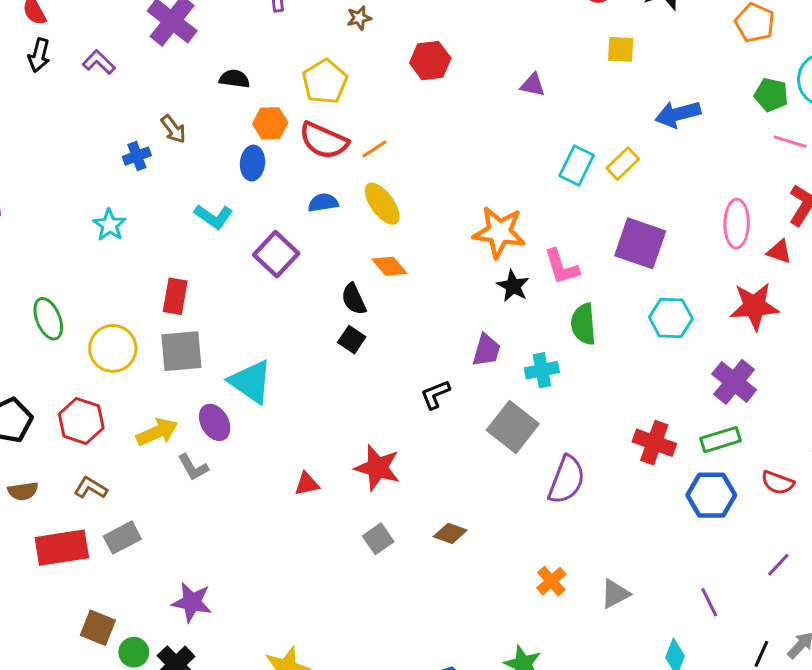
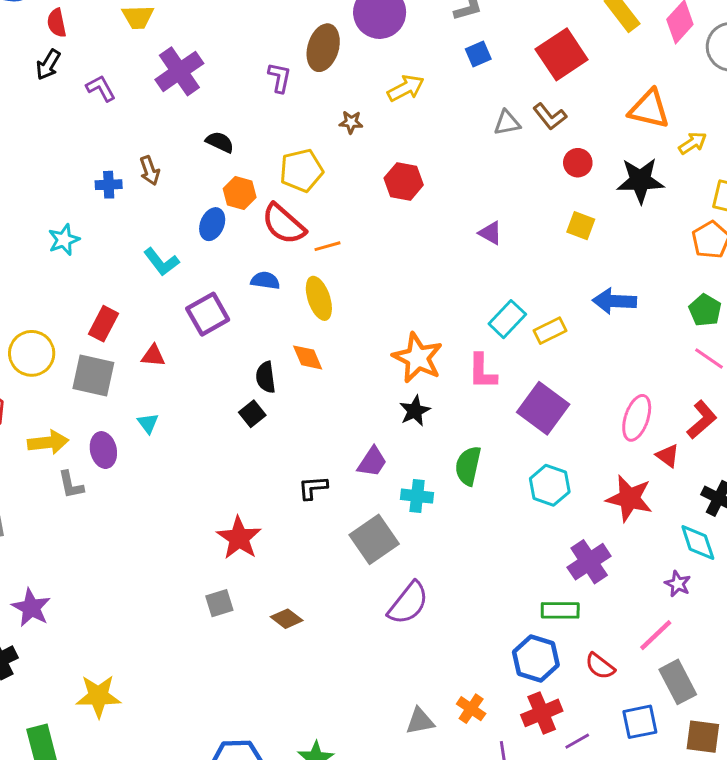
pink L-shape: (561, 267) -> (482, 371), moved
cyan triangle: (251, 382) -> (148, 423), size x0.5
red cross: (654, 443) -> (542, 713), moved, turned 30
red triangle: (307, 484) -> (153, 356), moved
orange cross: (551, 581) -> (471, 709), moved, turned -32

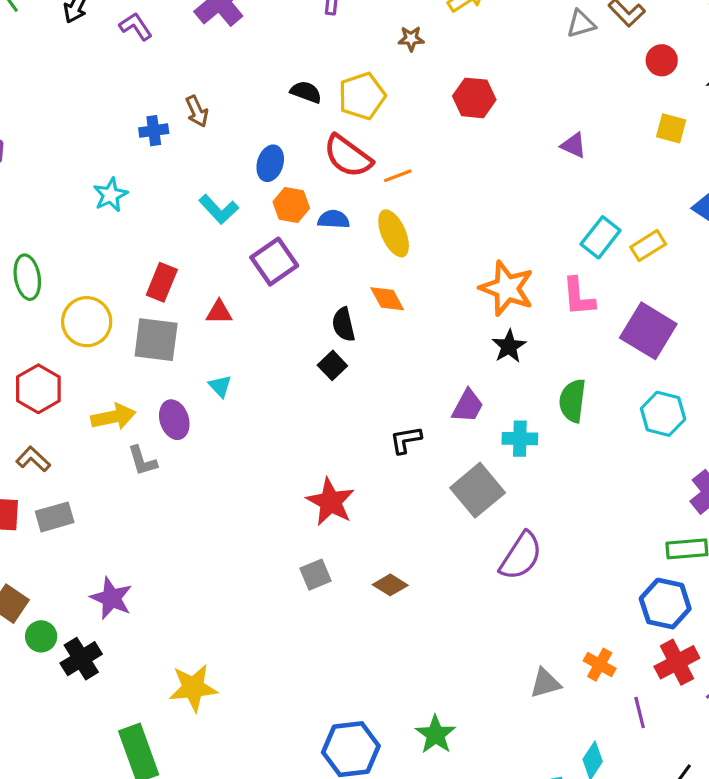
black semicircle: (220, 142) -> (306, 92), moved
orange hexagon: (240, 193) -> (291, 205), moved

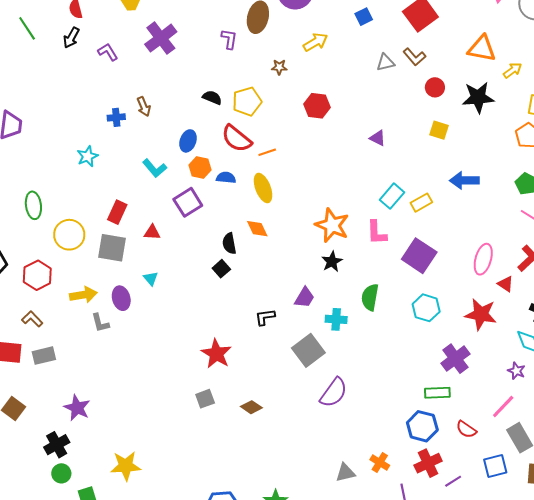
green circle: (41, 636) -> (61, 473), moved

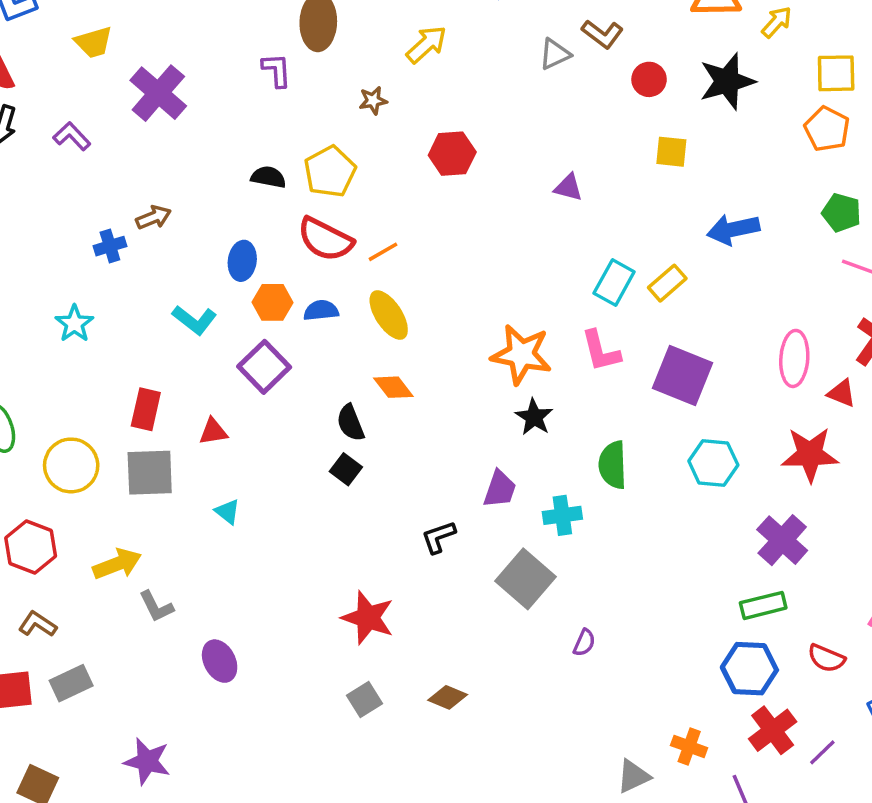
brown arrow: (144, 107) -> (153, 217), turned -78
purple ellipse: (121, 298) -> (220, 661), moved
purple semicircle: (334, 393) -> (584, 643), size x0.5

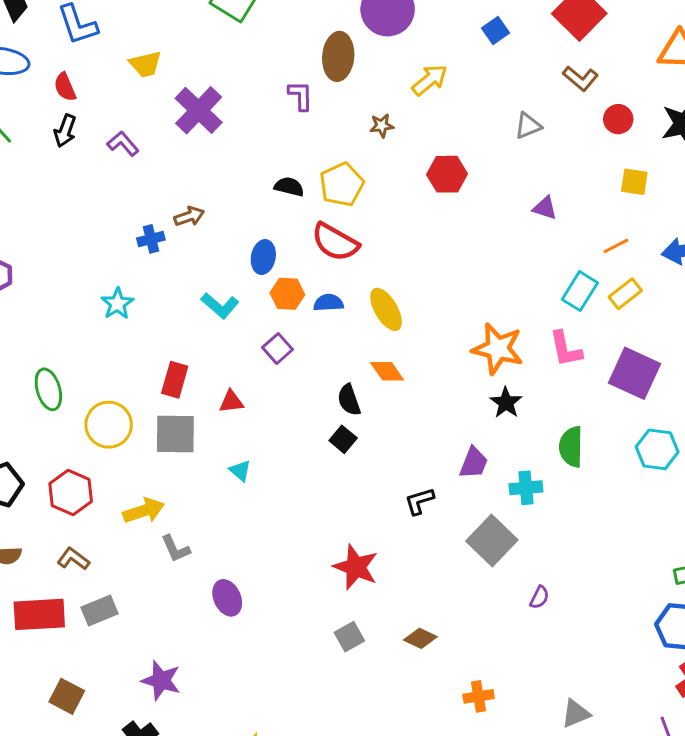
gray triangle: (555, 54) -> (528, 126), moved
orange line: (383, 252) -> (616, 246), moved
purple square: (264, 367) -> (278, 348), size x0.7
orange cross: (689, 747) -> (479, 696), moved, turned -32

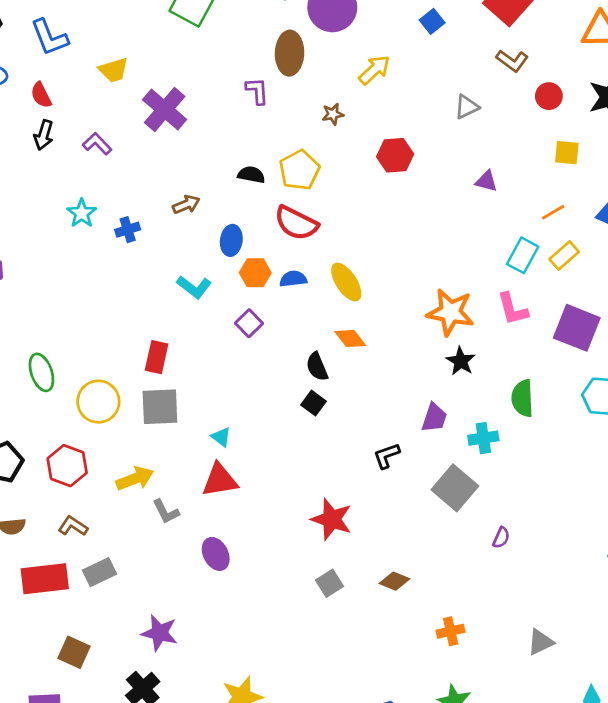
brown arrow: (189, 216) -> (186, 205), moved
cyan star: (117, 304) -> (82, 213), moved
red triangle: (231, 402) -> (220, 480), moved, size x1.6

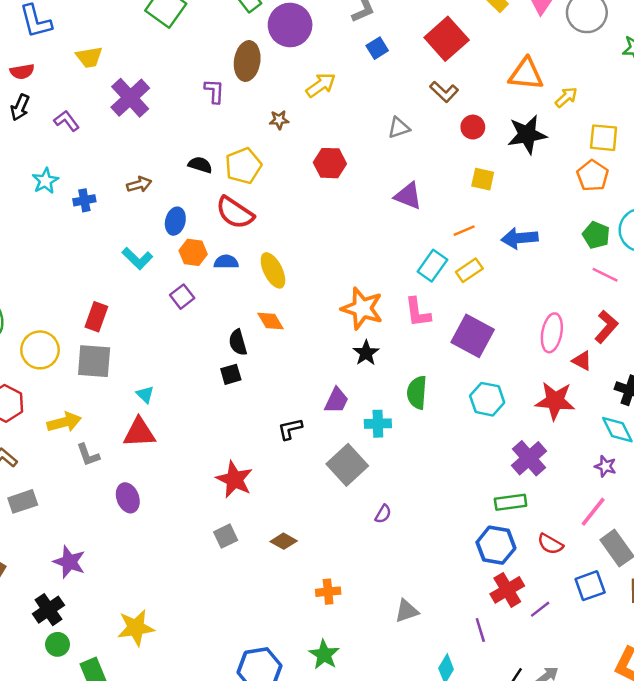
red semicircle: (41, 95) -> (22, 72), turned -80
purple triangle: (486, 181) -> (408, 196), size x1.4
black square: (314, 403) -> (231, 374), turned 30

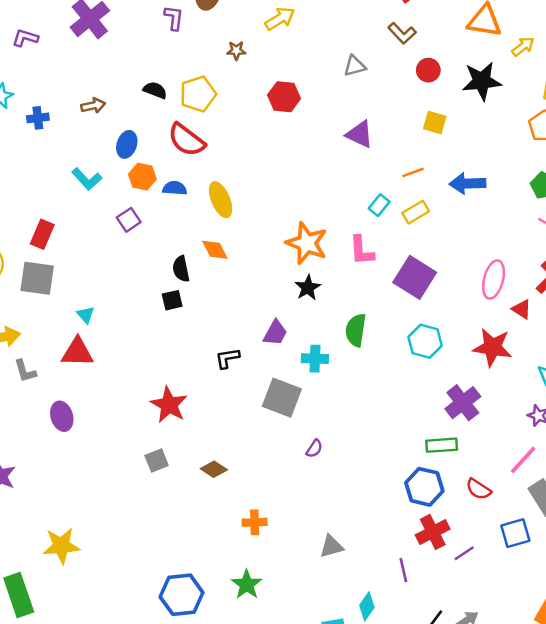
purple L-shape: (67, 121) -> (25, 38), turned -40
cyan rectangle: (432, 266) -> (379, 205), size x0.7
gray square: (347, 465) -> (282, 398), turned -30

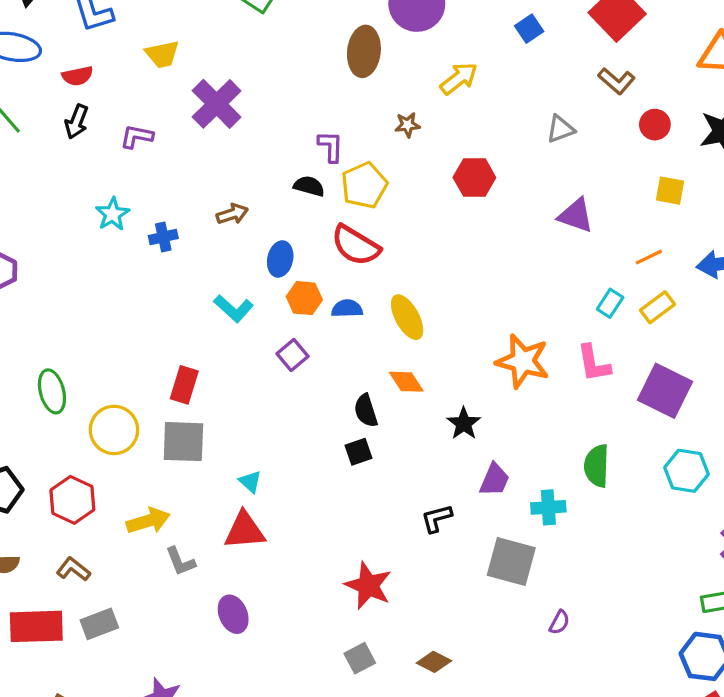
purple L-shape: (174, 18) -> (331, 146), moved
black star: (308, 288) -> (464, 423), moved

